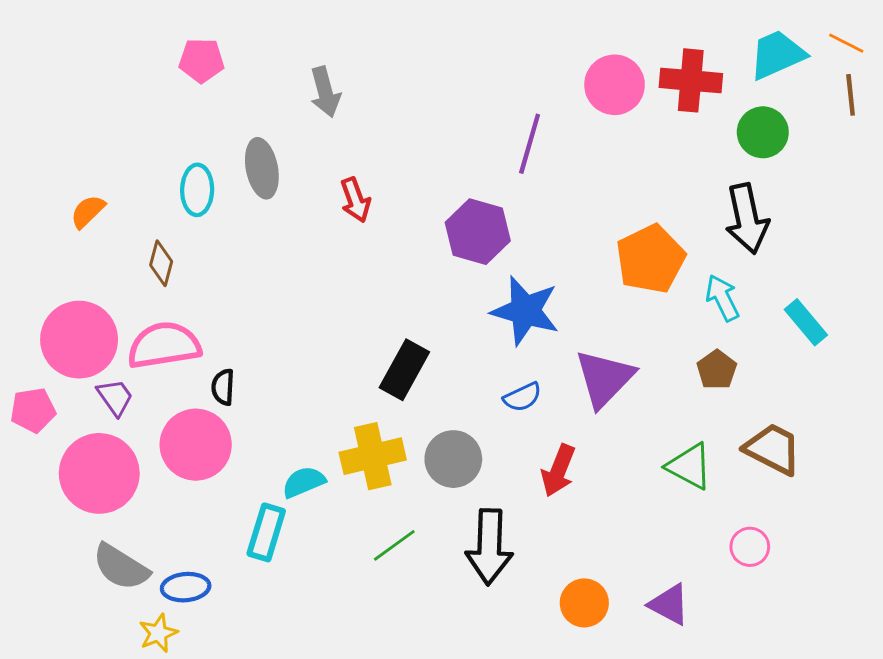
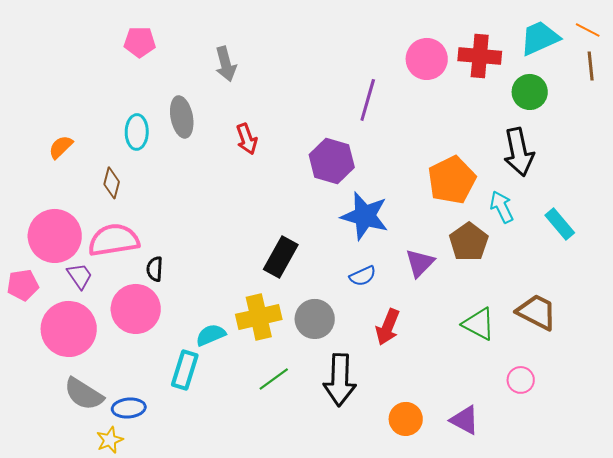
brown pentagon: (717, 370) -> (469, 242), moved, size x1.4
purple triangle: (604, 378) -> (420, 263), size x0.7

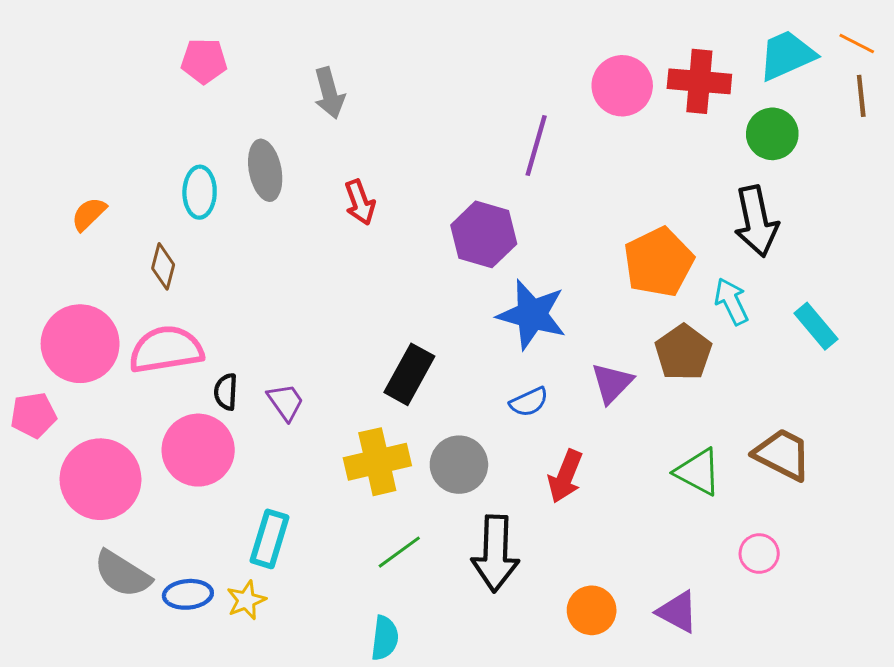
purple trapezoid: (80, 276) -> (286, 402), moved
cyan semicircle: (211, 335) -> (385, 638), moved, turned 120
yellow star: (110, 440) -> (246, 600), moved

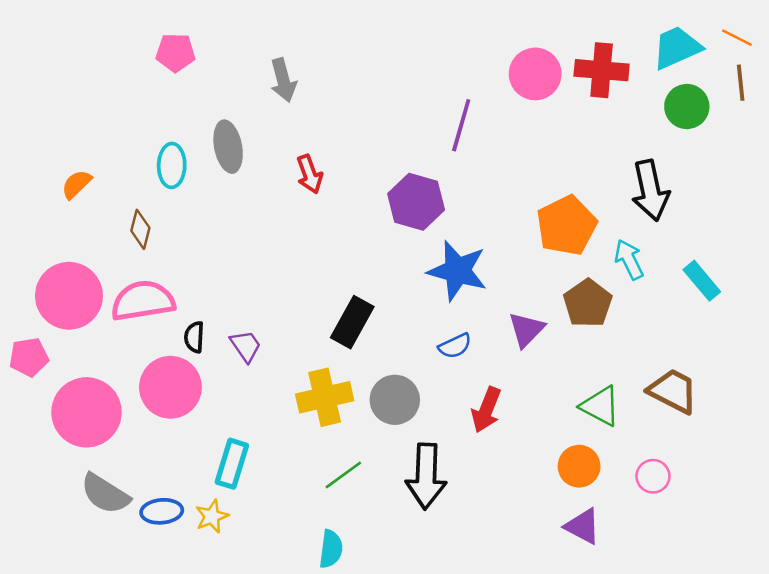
green circle: (772, 134) -> (687, 107), moved
orange circle: (592, 610) -> (579, 466), moved

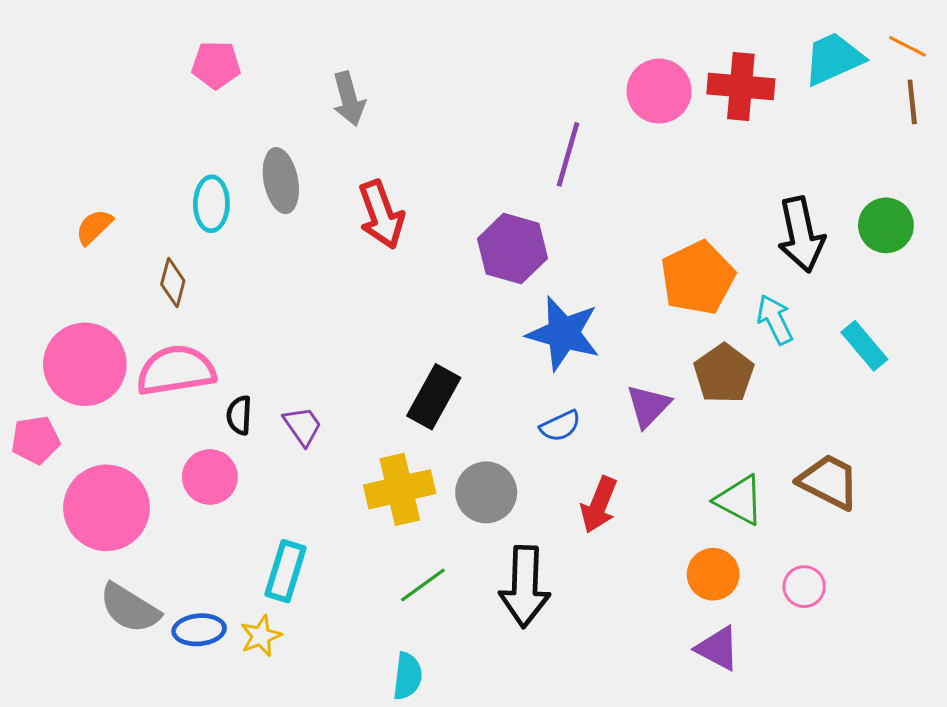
green circle: (687, 107) -> (886, 225), moved
red arrow: (310, 174) -> (381, 215), size x1.4
pink circle: (170, 387) -> (210, 477), size x0.7

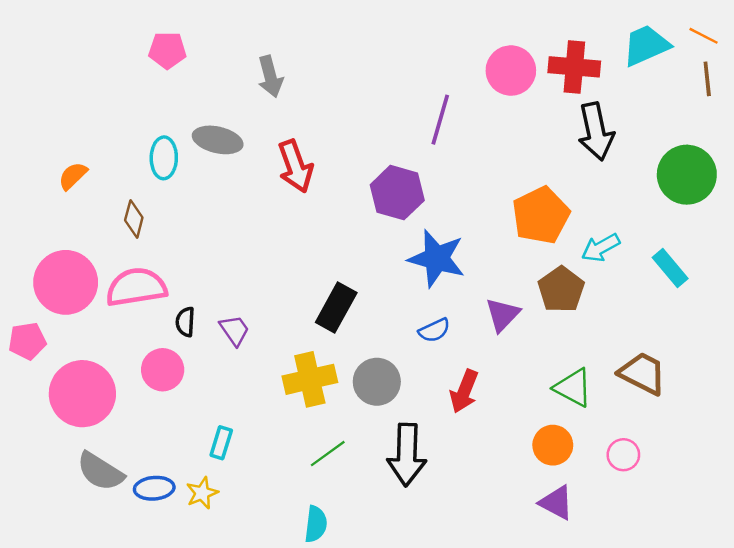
gray ellipse: (281, 181) -> (218, 140), turned -66
green circle: (886, 225) -> (687, 175), size x1.4
black arrow: (801, 235) -> (596, 132), moved
cyan arrow: (775, 320) -> (601, 248), turned -93
cyan rectangle: (286, 571) -> (221, 443), size x0.7

